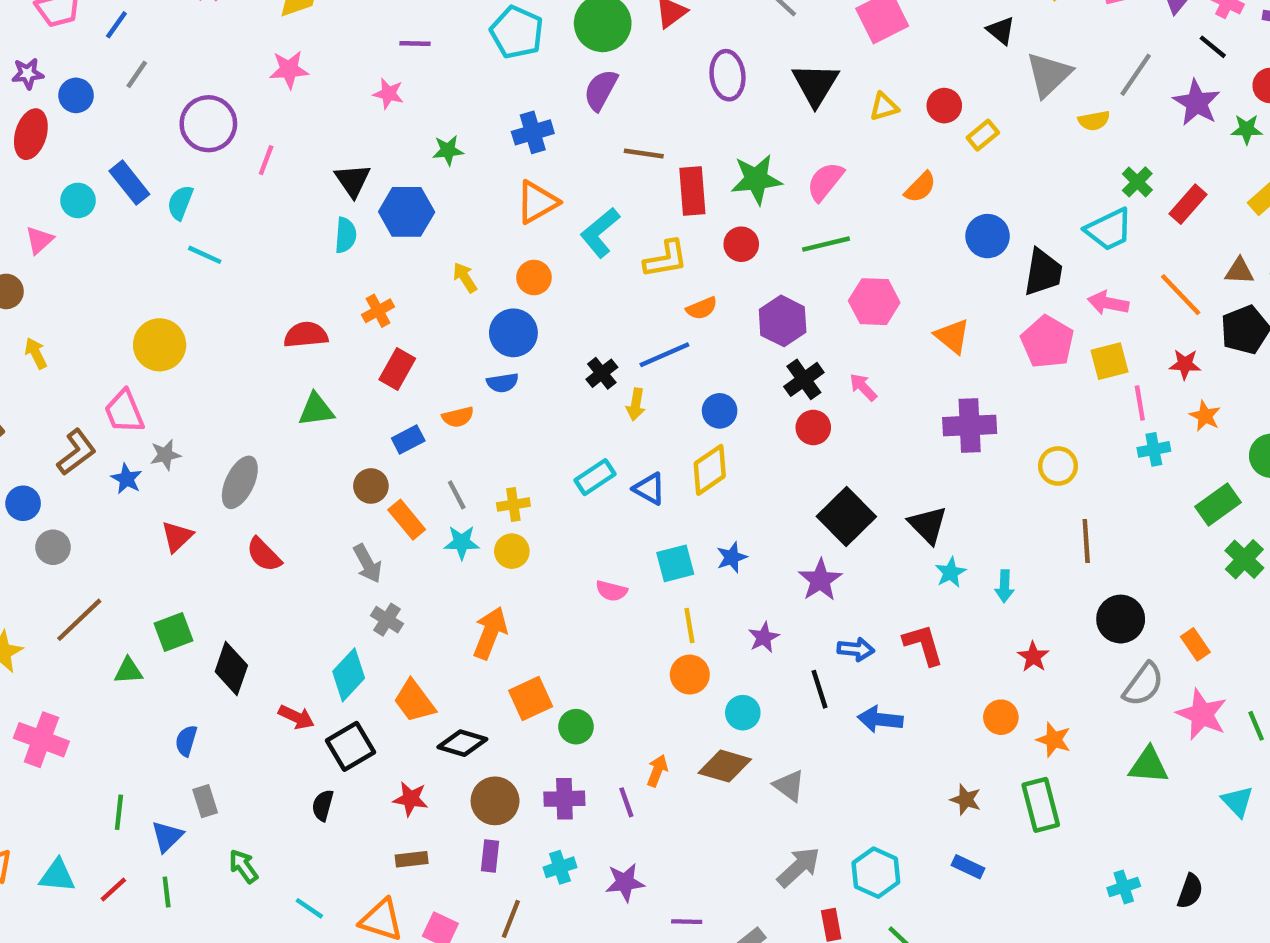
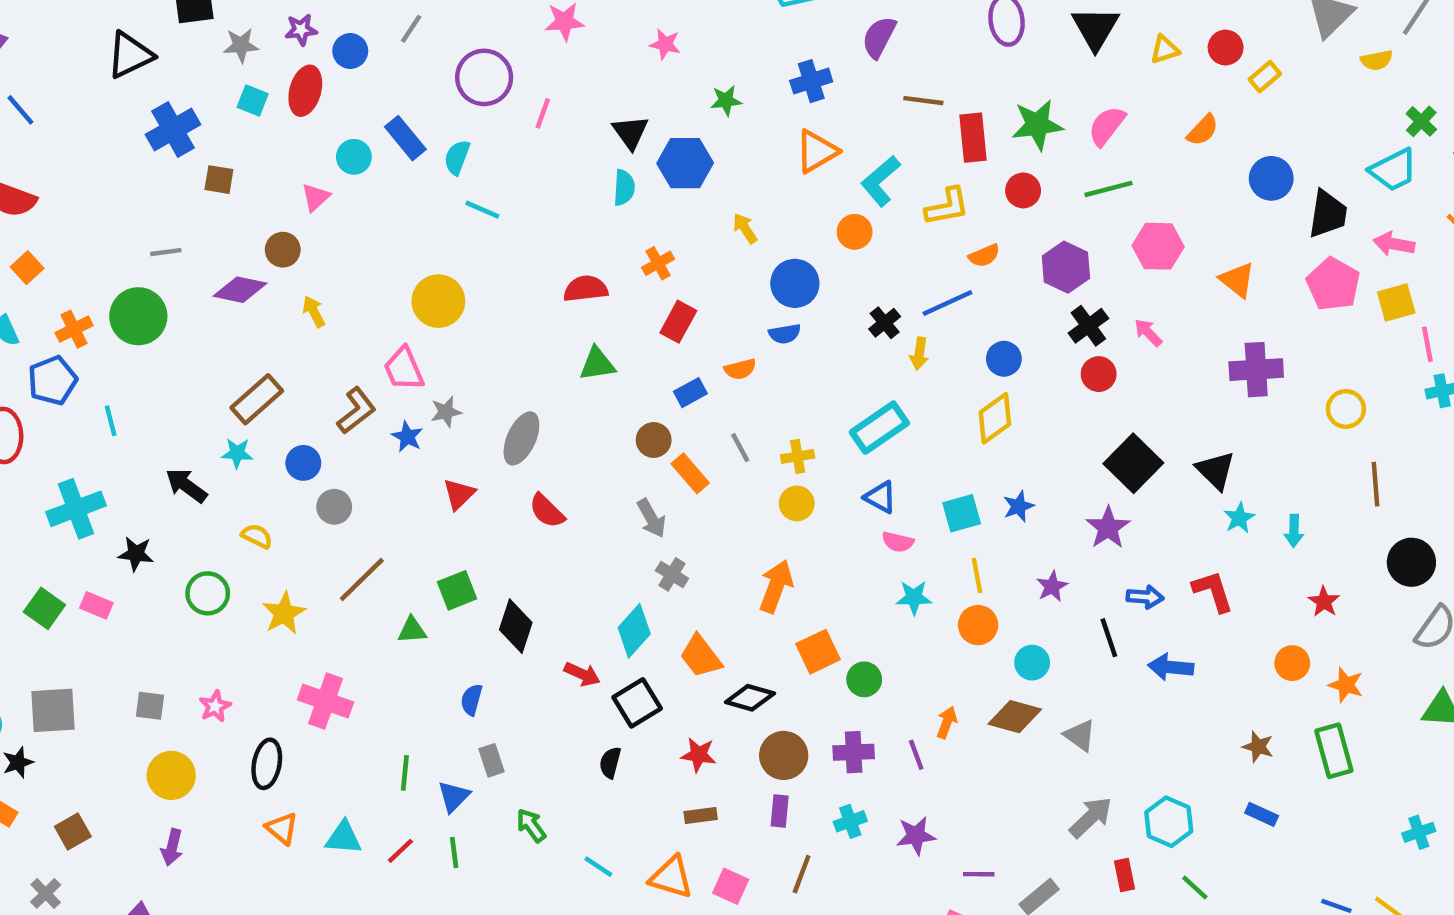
orange circle: (534, 278) -> (855, 232), moved
cyan rectangle: (595, 477) -> (879, 428), size x1.4
blue triangle: (649, 489) -> (880, 497), moved
cyan star: (462, 542) -> (914, 598), moved

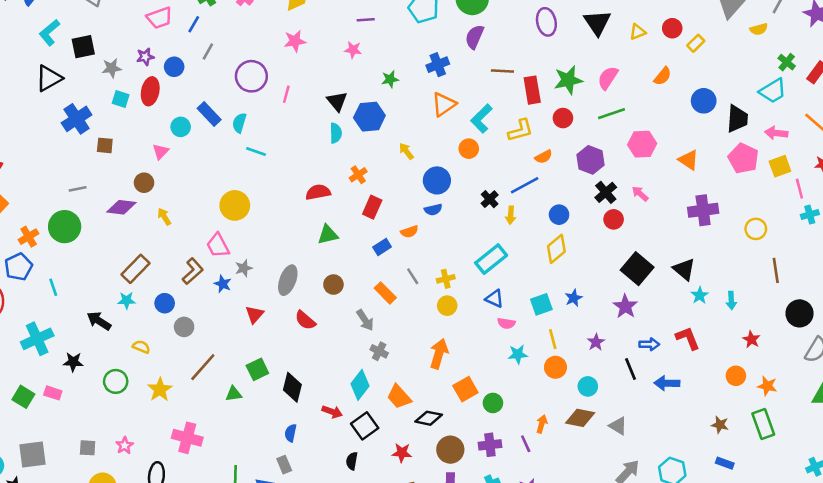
brown circle: (654, 440) -> (333, 285), moved
blue semicircle: (471, 700) -> (291, 433), moved

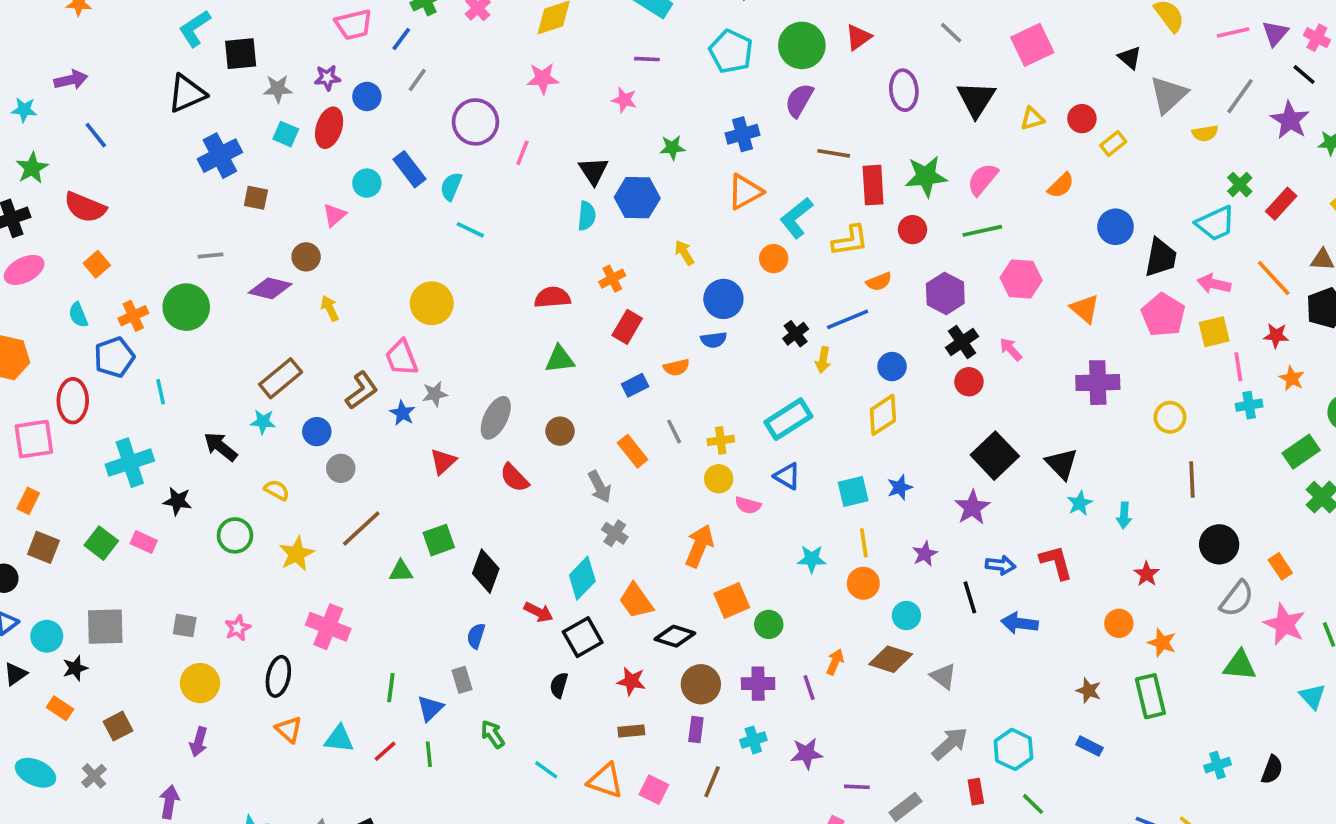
pink semicircle: (506, 323) -> (748, 505), moved

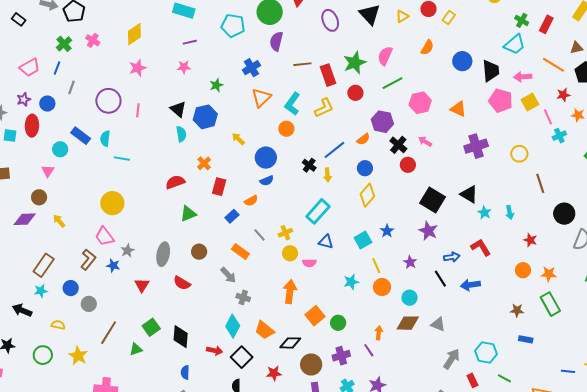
orange semicircle: (879, 282) -> (363, 139), moved

